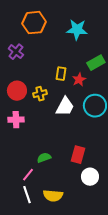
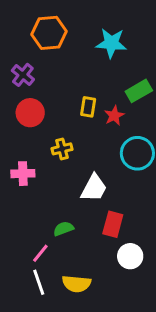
red circle: (17, 91) -> (30, 113), moved
yellow cross: (40, 94) -> (62, 149), moved
white trapezoid: (65, 107) -> (94, 188), moved

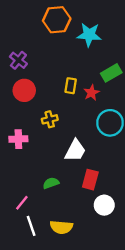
orange hexagon: (49, 33) -> (57, 20), moved
pink line: (40, 253) -> (22, 203), moved

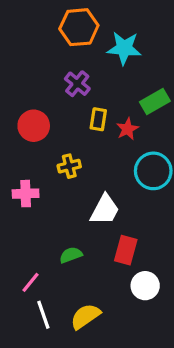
purple cross: (18, 60) -> (77, 84), moved
yellow semicircle: (61, 227) -> (85, 316), turned 140

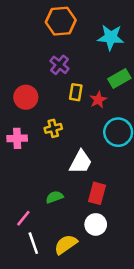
cyan star: (124, 48) -> (111, 37), moved
pink cross: (26, 194) -> (17, 138), moved
white circle: (145, 286) -> (96, 224), moved

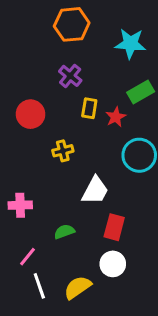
pink cross: (17, 138) -> (20, 205), moved

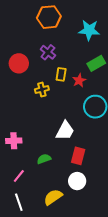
red circle: (31, 114) -> (19, 63), moved
yellow cross: (63, 151) -> (42, 90), moved
white line: (39, 286) -> (19, 202), moved

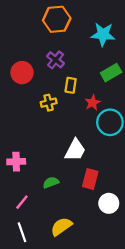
red star: (79, 80) -> (93, 103), moved
white circle: (77, 181) -> (109, 203), moved

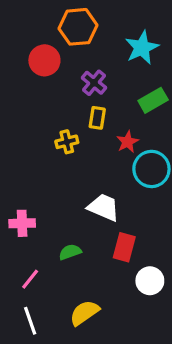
cyan star: (103, 34) -> (142, 48), turned -30
purple cross: (56, 60) -> (94, 83), moved
red circle: (22, 73) -> (44, 60), moved
white trapezoid: (75, 150) -> (104, 207), turned -95

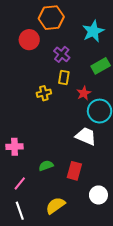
white trapezoid: (104, 207) -> (86, 136), moved
red rectangle: (124, 247) -> (74, 171), moved
white circle: (150, 281) -> (98, 195), moved

